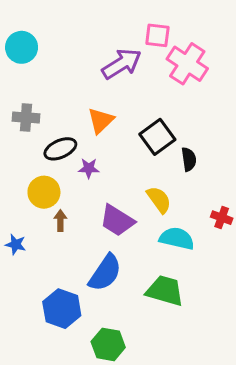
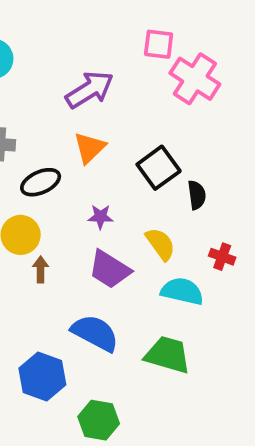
purple arrow: (122, 64) -> (90, 90), moved
purple star: (89, 168) -> (100, 217), moved
red cross: (222, 218) -> (222, 257), moved
blue semicircle: (105, 273) -> (95, 333), turned -96

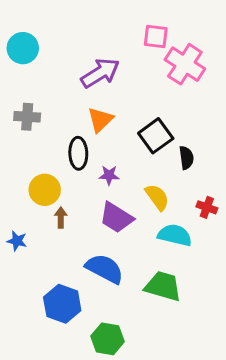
black ellipse: (41, 182) -> (78, 153), moved, turned -68

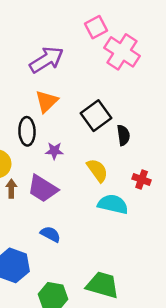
pink square: (156, 36) -> (96, 27), turned -35
purple trapezoid: (116, 218) -> (43, 189), moved
blue semicircle: (105, 269) -> (50, 234), size x0.6
green trapezoid: (163, 286) -> (102, 285), moved

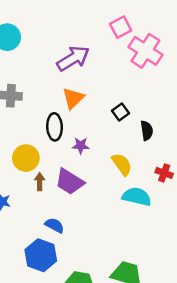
black square: (96, 116) -> (121, 112), size x0.6
blue semicircle: (50, 234) -> (55, 225), moved

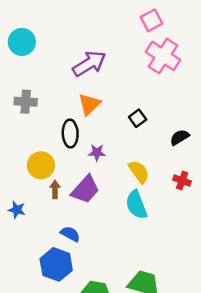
pink square: (121, 27) -> (152, 20), moved
black semicircle: (147, 131) -> (180, 137), moved, turned -114
purple trapezoid: (69, 182) -> (85, 189), turned -80
cyan semicircle: (137, 197) -> (136, 205), moved, turned -124

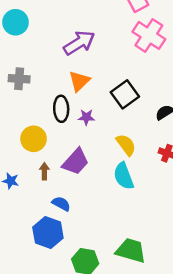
black square: (138, 118) -> (125, 94), size x1.6
purple star: (97, 153) -> (86, 117), moved
brown arrow: (55, 189) -> (44, 171), moved

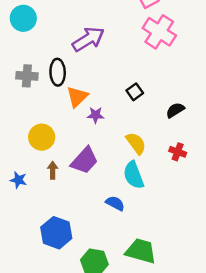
orange triangle: (79, 81) -> (77, 97), moved
black square: (125, 94) -> (135, 92), size x0.6
black ellipse: (61, 109) -> (58, 72), moved
blue semicircle: (61, 204) -> (115, 203), moved

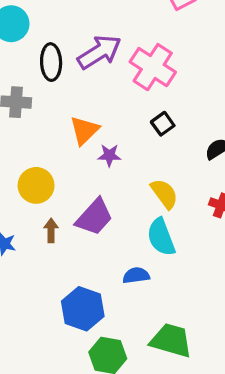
pink cross: (159, 32) -> (153, 67), moved
black ellipse: (58, 72) -> (51, 62), moved
blue semicircle: (115, 203) -> (136, 275), turned -36
blue hexagon: (56, 233) -> (83, 309), moved

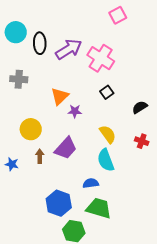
black ellipse: (51, 62) -> (40, 43), moved
green trapezoid: (171, 340) -> (99, 208), moved

